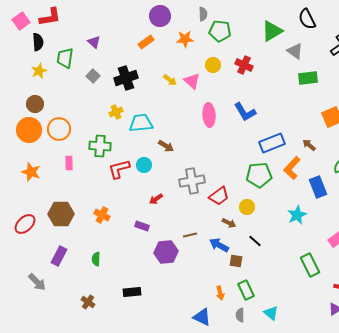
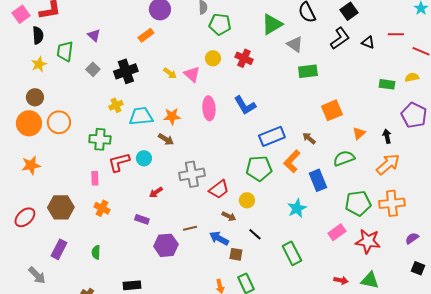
orange star: (185, 39) -> (172, 116), moved
pink rectangle: (69, 163) -> (95, 178), moved
orange star: (31, 172) -> (31, 165), turned -30
green rectangle: (310, 265) -> (292, 253), moved

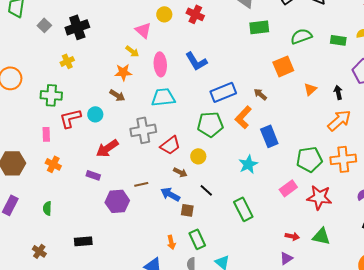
yellow arrow: (170, 73) -> (132, 51), moved
cyan trapezoid: (141, 116) -> (163, 97), moved
green semicircle: (344, 158) -> (301, 36), moved
red arrow: (156, 192) -> (107, 148), size x1.6

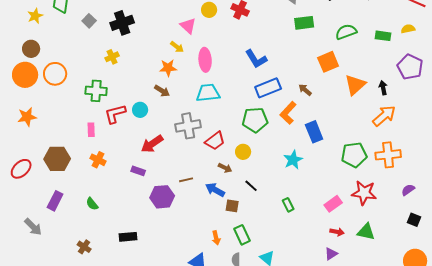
blue L-shape: (196, 61) -> (256, 59), moved
orange triangle: (310, 89) -> (355, 85), size x1.6
pink rectangle: (288, 188) -> (333, 204), moved
green semicircle: (47, 208) -> (92, 204), turned -40
green rectangle: (243, 209) -> (288, 205), size x0.6

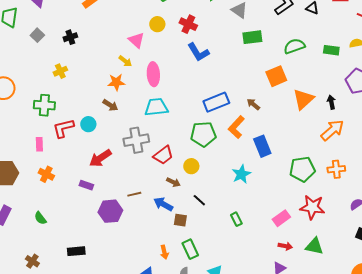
black cross: (122, 23) -> (70, 37), size x0.6
blue L-shape: (256, 59) -> (198, 52), moved
orange cross: (388, 155) -> (336, 169), size x0.7

